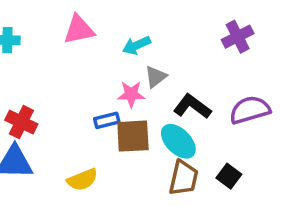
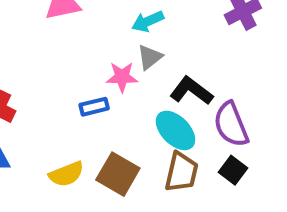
cyan arrow: (136, 45) -> (148, 21), moved
purple semicircle: (250, 110) -> (231, 125), moved, turned -96
brown square: (133, 136) -> (118, 174), moved, turned 33

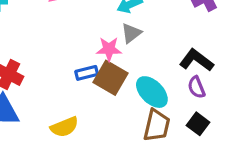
black L-shape: (191, 91) -> (196, 60), moved
purple semicircle: (231, 125) -> (196, 87), size x0.6
brown square: (118, 174) -> (111, 78), moved

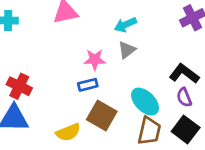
pink star: (109, 49) -> (95, 60), moved
brown square: (111, 78) -> (102, 116), moved
black square: (198, 124) -> (186, 129), size x1.4

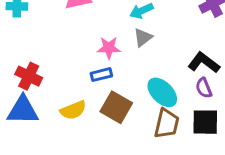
black square: (186, 129) -> (205, 122), turned -36
yellow semicircle: (68, 132) -> (73, 110), moved

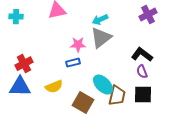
gray triangle: (143, 37) -> (101, 38), size x1.6
red cross: (29, 76) -> (24, 64), turned 36
cyan ellipse: (162, 92) -> (103, 85), moved
brown square: (116, 107) -> (83, 103), moved

